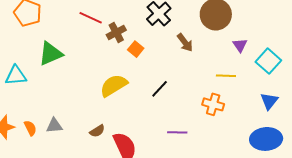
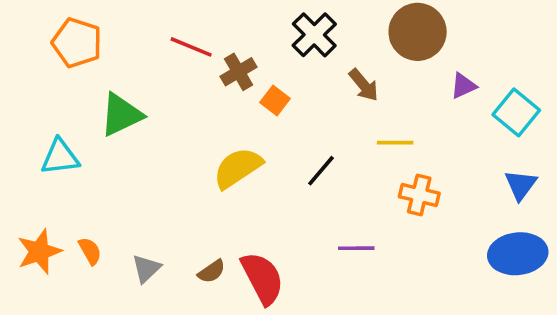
purple triangle: (240, 45) -> (463, 86), turned 42
yellow line: (226, 76) -> (395, 143), moved
gray triangle: (54, 126) -> (146, 269), moved, turned -36
brown semicircle: (97, 131) -> (212, 271), moved

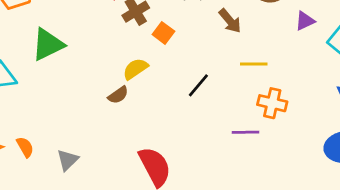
yellow semicircle: (238, 168) -> (135, 69), moved, size x0.7
purple line: (356, 248) -> (246, 132), moved
brown semicircle: (212, 271) -> (118, 95), moved

